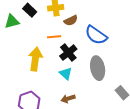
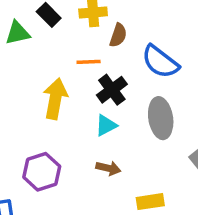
brown semicircle: (71, 21) -> (118, 35), turned -48
cyan triangle: (66, 74) -> (106, 125), turned 48
brown arrow: (68, 99) -> (108, 168), turned -152

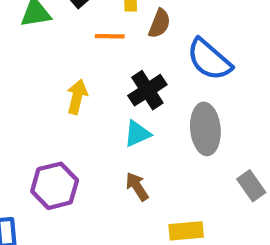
orange line: (89, 62) -> (110, 36), moved
yellow arrow: (55, 99) -> (77, 97), size x0.7
brown arrow: (108, 168) -> (137, 187), turned -140

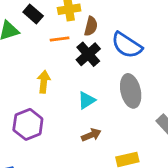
black cross: (147, 90) -> (88, 54), moved
purple hexagon: (55, 186) -> (28, 124), moved
brown arrow: (137, 187) -> (91, 135), turned 108

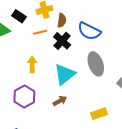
cyan triangle: (87, 100) -> (65, 74), size x1.6
brown arrow: (91, 135) -> (60, 101), moved

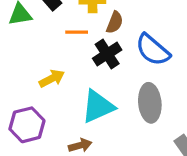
yellow arrow: (32, 64) -> (52, 78), turned 49

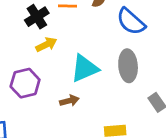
black cross: (107, 54) -> (37, 17), moved

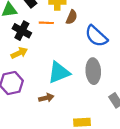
black cross: (37, 17) -> (22, 31), turned -30
yellow arrow: (46, 45) -> (19, 53), moved

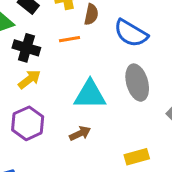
orange line: (46, 23) -> (69, 39), moved
cyan triangle: (59, 72) -> (90, 95), turned 35

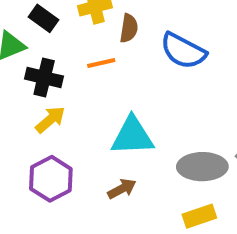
gray ellipse: (137, 83) -> (202, 167), moved, turned -72

